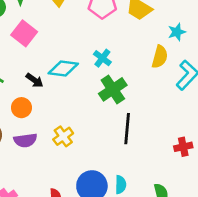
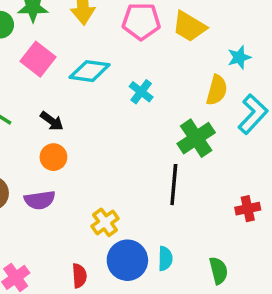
cyan diamond: (63, 69) -> (90, 71), moved
green cross: (113, 89) -> (196, 138), moved
orange circle: (21, 108) -> (53, 157), moved
yellow cross: (63, 136) -> (105, 222), moved

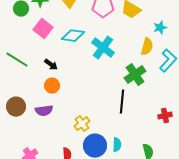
cyan cross: (141, 92) -> (103, 48), size x1.6

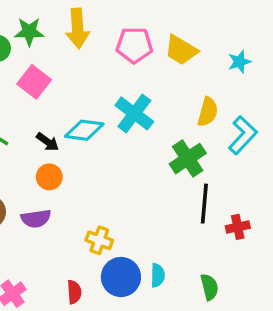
cyan star: (160, 28) -> (239, 62), moved
cyan diamond: (73, 36) -> (84, 130), moved
black line: (122, 102) -> (204, 204), moved
yellow cross: (82, 124) -> (99, 240), turned -35

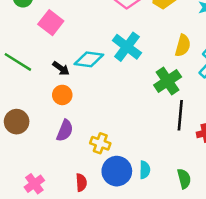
purple semicircle: (36, 219) -> (65, 130), moved, turned -60

